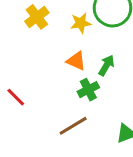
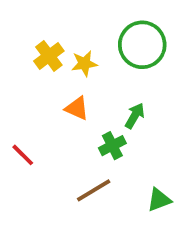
yellow star: (81, 23) -> (84, 63), moved
orange triangle: (76, 61) -> (77, 108), moved

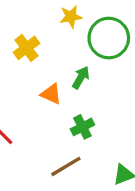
yellow star: (84, 63) -> (71, 17), moved
green arrow: (135, 116) -> (81, 78), moved

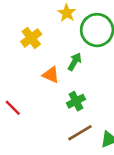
yellow star: (71, 17) -> (67, 13), turned -30
brown line: (66, 166) -> (80, 133), moved

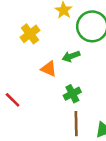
green arrow: (75, 62) -> (71, 56), turned -140
brown line: (80, 133) -> (76, 124), turned -60

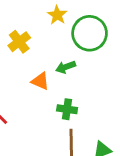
green cross: (72, 94) -> (67, 109), turned 35

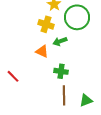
yellow cross: (19, 42) -> (46, 24), moved, turned -35

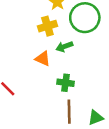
yellow cross: (46, 24) -> (47, 26), turned -35

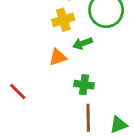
orange triangle: (43, 59) -> (58, 57), turned -42

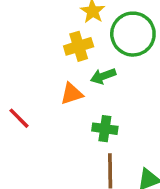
red line: (18, 92) -> (19, 118), moved

